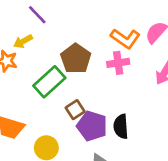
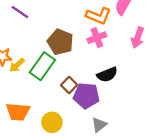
yellow arrow: (23, 41) -> (17, 65), moved
black semicircle: (121, 126) -> (107, 74), moved, turned -96

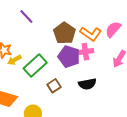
brown pentagon: (60, 42) -> (64, 33), moved
purple pentagon: (86, 96) -> (69, 57), moved

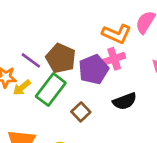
purple line: (26, 16) -> (31, 60), moved
brown pentagon: (64, 33) -> (61, 58), moved
purple pentagon: (69, 57) -> (94, 69), turned -30

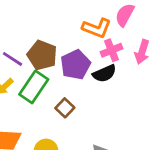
pink cross: (114, 59) -> (111, 50), moved
black semicircle: (125, 101) -> (104, 73), moved

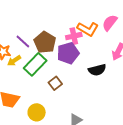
pink cross: (111, 50) -> (74, 36), moved
black semicircle: (104, 73) -> (97, 70), moved

